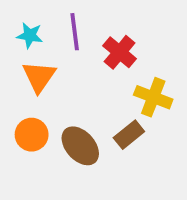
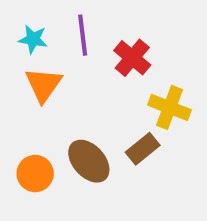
orange circle: (32, 135) -> (35, 174), moved

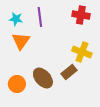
red cross: (132, 58) -> (81, 15), moved, turned -30

